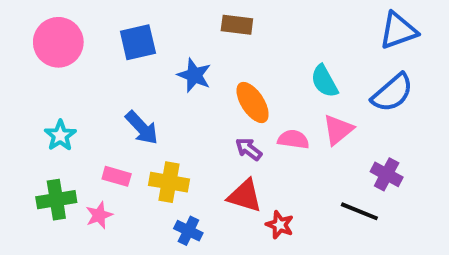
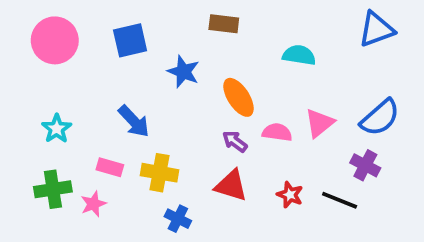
cyan semicircle: (324, 81) -> (299, 55), moved, turned 128
blue semicircle: (392, 93) -> (380, 118), moved
red star: (280, 225) -> (290, 195), moved

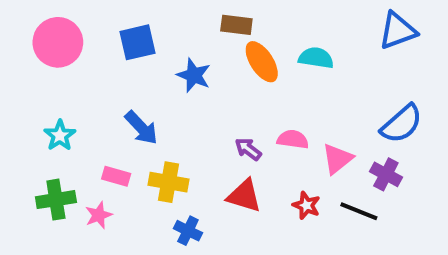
orange ellipse: (239, 97) -> (262, 62), moved
pink triangle: (319, 123) -> (337, 159), moved

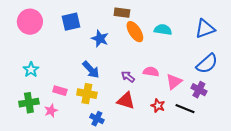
blue triangle: (398, 31) -> (205, 29), moved
blue arrow: (141, 128) -> (91, 70), moved

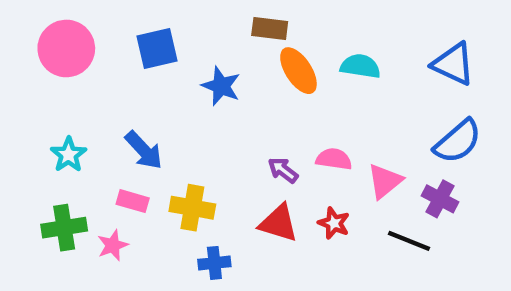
blue triangle: (205, 29) -> (453, 64), turned 45
blue arrow: (91, 70) -> (144, 150), moved
red star: (158, 106) -> (334, 223), moved
blue cross: (97, 119) -> (214, 263), turned -32

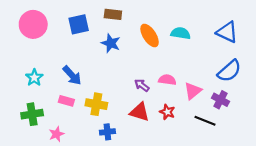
brown rectangle: (270, 29) -> (113, 14), moved
pink star: (113, 245) -> (56, 134), moved

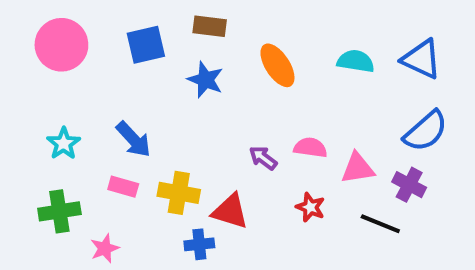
cyan semicircle: (181, 33) -> (356, 61), moved
pink triangle: (193, 91) -> (358, 168), turned 30
red triangle: (140, 112) -> (230, 211), moved

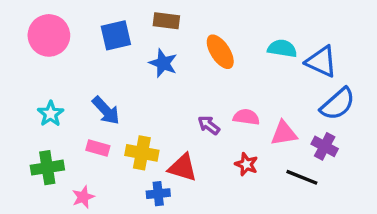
blue triangle: (421, 59) -> (321, 62), moved

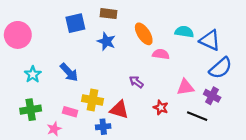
pink circle: (49, 35) -> (18, 35), moved
pink semicircle: (246, 117) -> (161, 54), moved
pink rectangle: (98, 148) -> (70, 112), moved

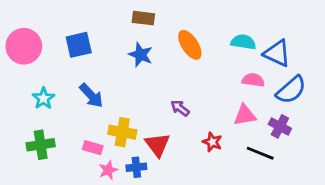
blue square: (75, 23) -> (79, 45), moved
pink semicircle: (161, 54) -> (253, 80), moved
red triangle: (119, 110) -> (157, 145), turned 36
pink star: (54, 129) -> (108, 170), moved

